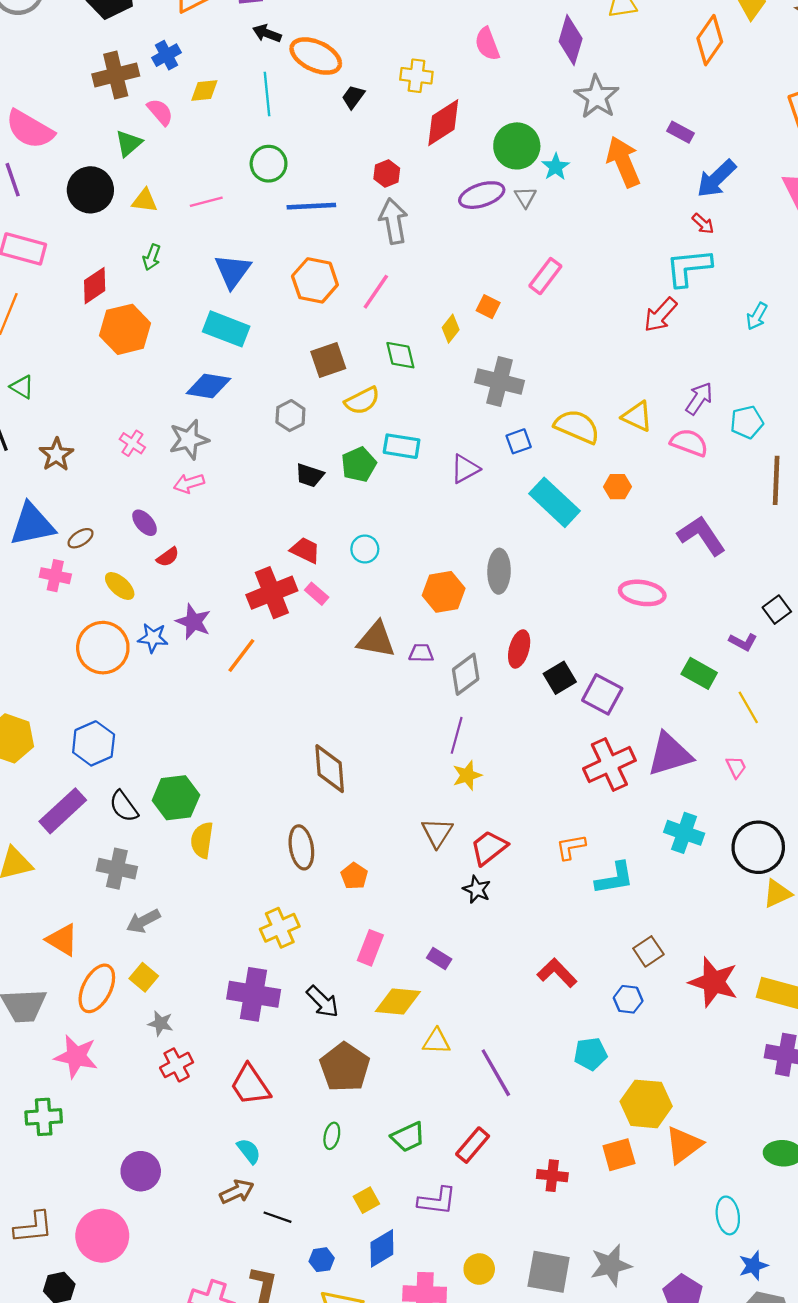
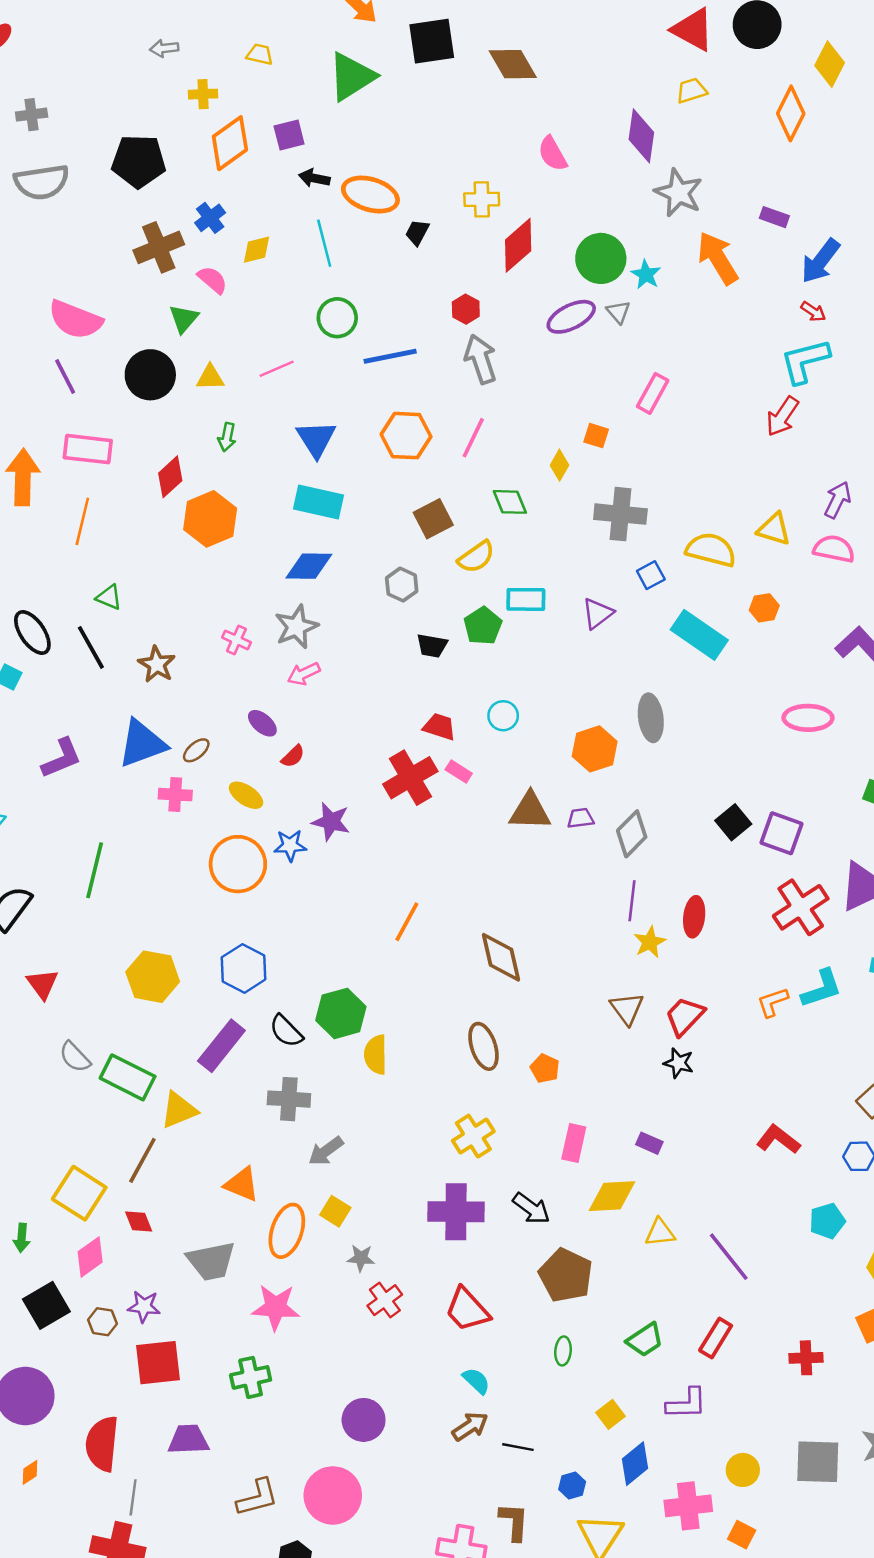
red ellipse: (519, 649) -> (694, 917), moved
orange line: (241, 656) -> (407, 922), moved
cyan L-shape: (615, 878) -> (822, 989), moved

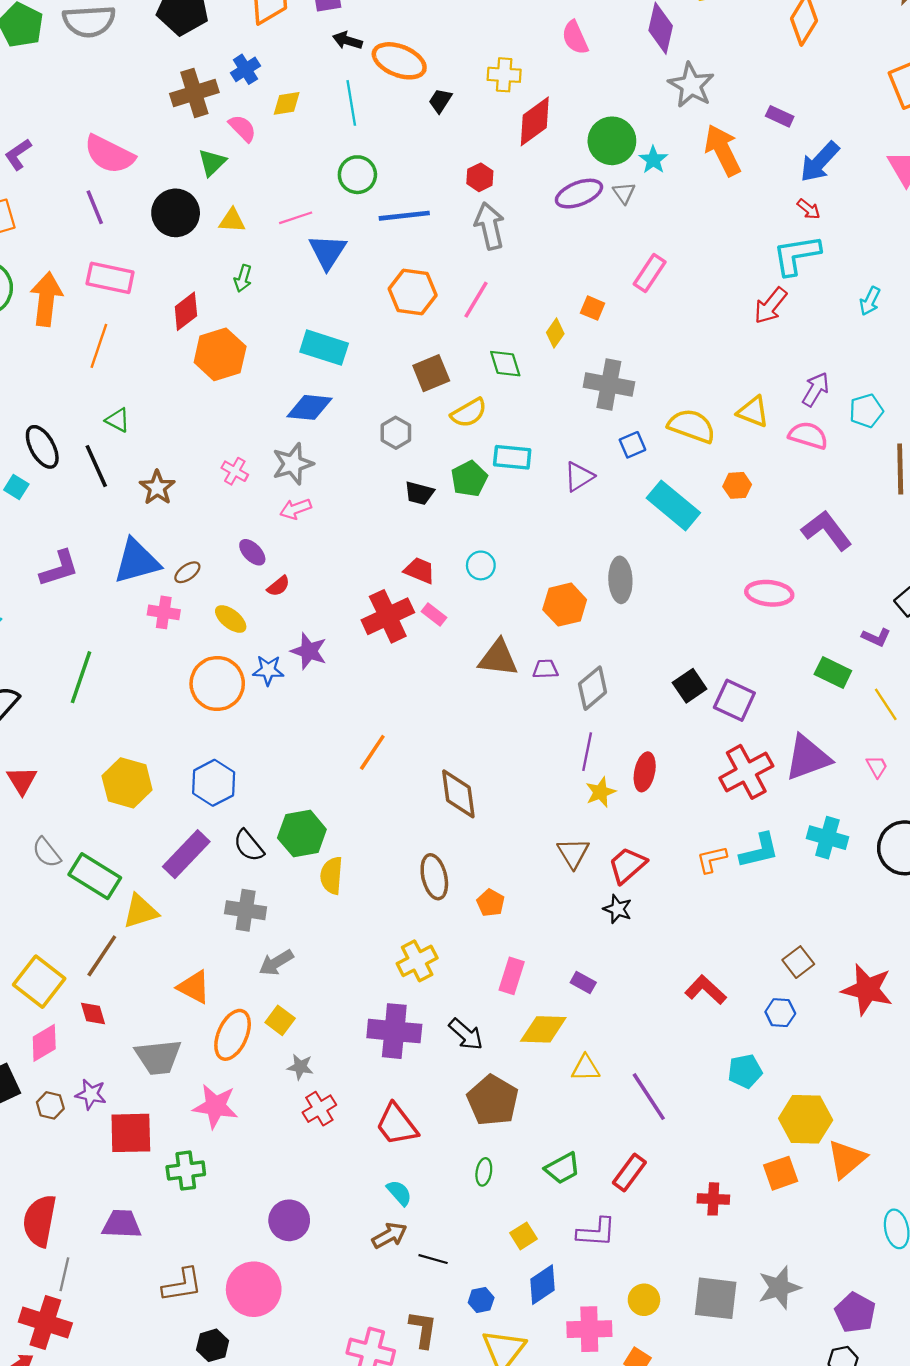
blue triangle: (316, 439) -> (328, 252), moved
red square: (158, 1363) -> (131, 1133), moved

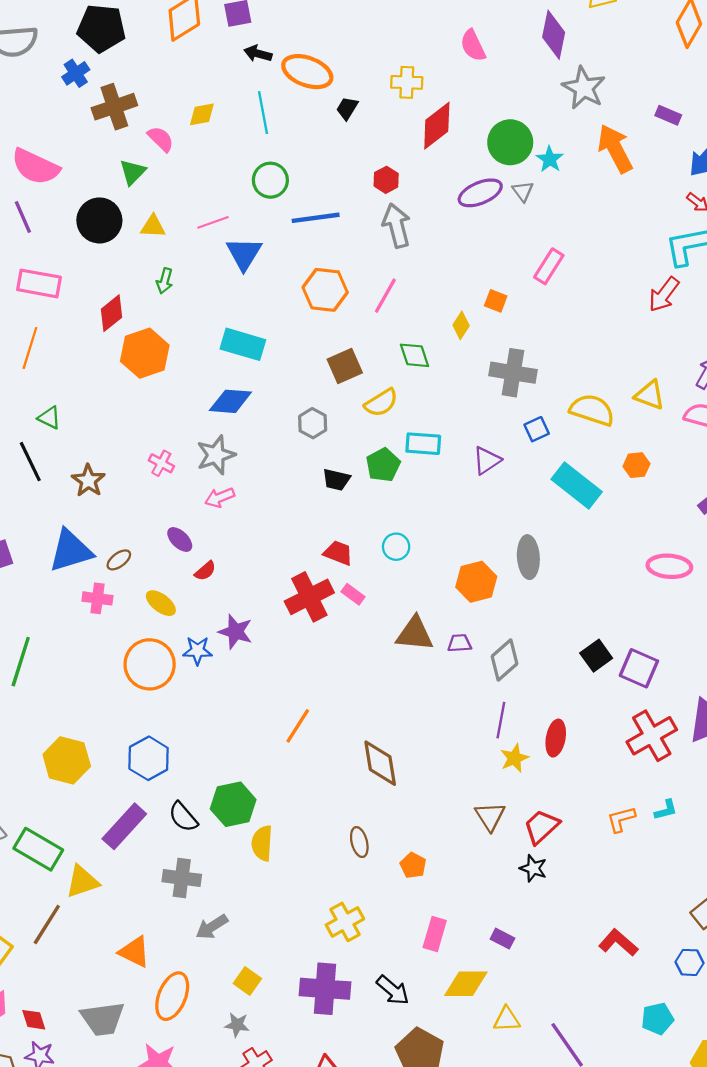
blue cross: (245, 69) -> (76, 73), moved
cyan L-shape: (759, 851) -> (666, 810), size x0.6
brown ellipse: (434, 877) -> (359, 842), size x0.7
red diamond: (93, 1013) -> (34, 1020), moved
yellow square: (280, 1020) -> (247, 981), moved

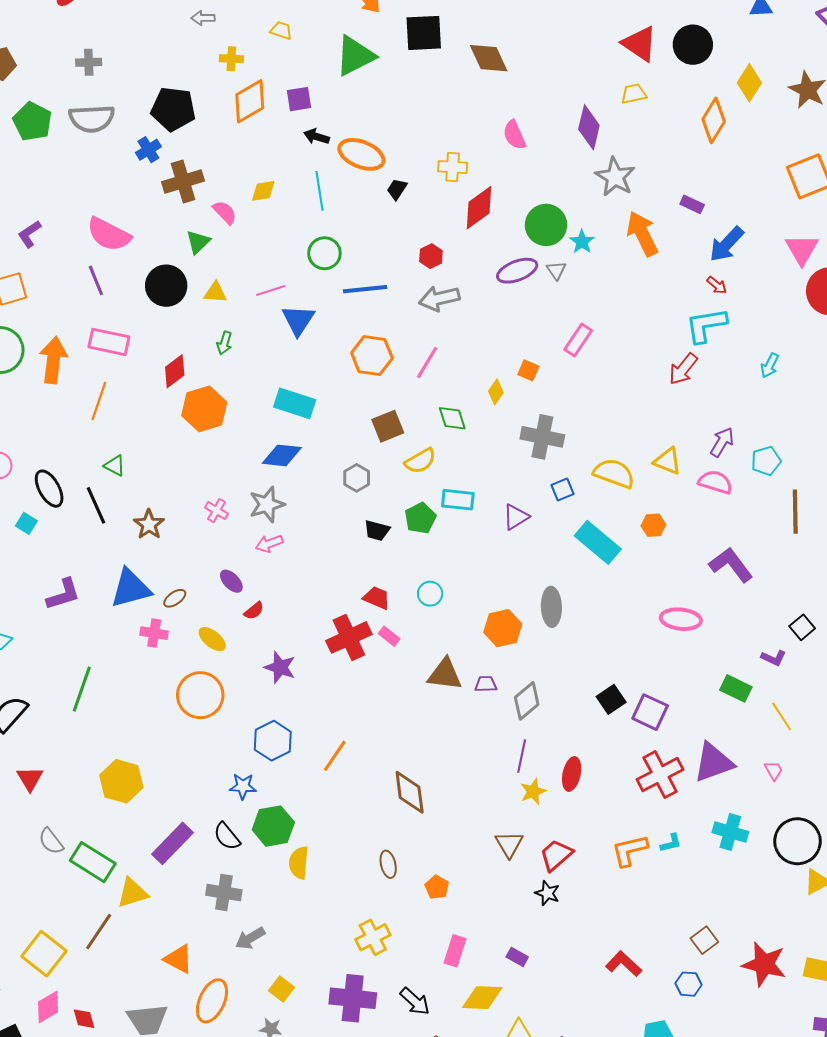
gray arrow: (397, 226) -> (439, 298), turned -90
blue star: (197, 651) -> (243, 786), moved
blue hexagon: (149, 758) -> (273, 741), moved
orange L-shape: (621, 819) -> (630, 850), size x1.4

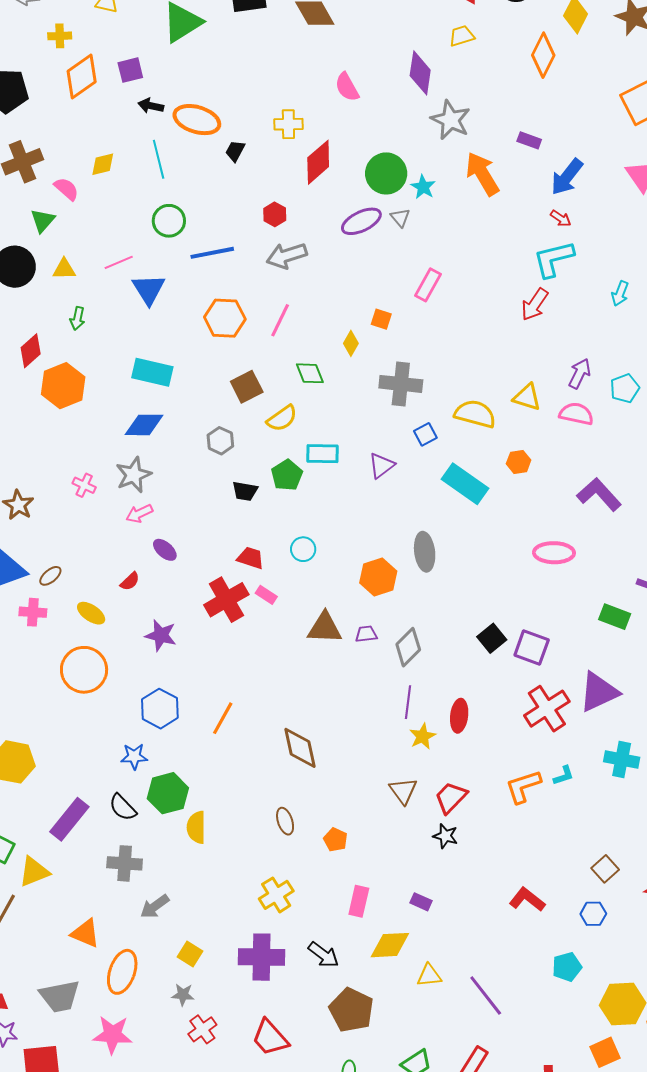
purple ellipse: (231, 581) -> (165, 550), moved

